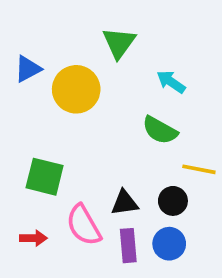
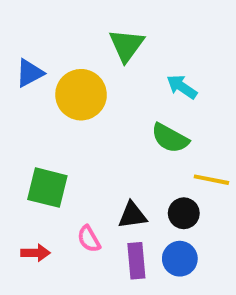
pink semicircle: (84, 225) -> (89, 239), size x0.6

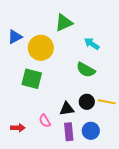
green triangle: (126, 45) -> (64, 23), turned 30
yellow line: (211, 180) -> (107, 102), moved
green square: (47, 188) -> (32, 79), moved
black circle: (184, 213) -> (87, 102), moved

